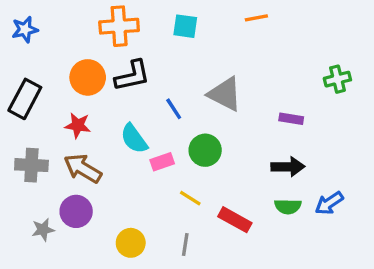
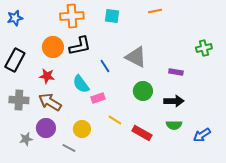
green circle: (205, 150) -> (143, 91), moved
blue arrow: (329, 203) -> (202, 135), moved
yellow circle: (131, 243) -> (82, 129), moved
gray line: (185, 245) -> (69, 148), moved, turned -72

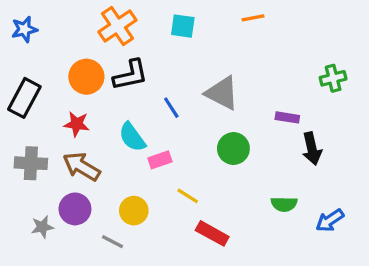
orange cross: (72, 16) -> (117, 26), turned -30
black arrow: (174, 101) -> (312, 149), moved, turned 78
red rectangle: (142, 133) -> (212, 233), moved

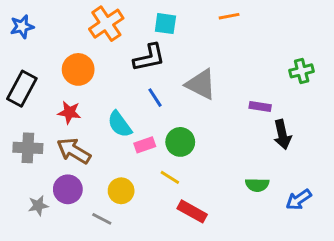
black L-shape: (131, 75) -> (149, 58), moved
green circle: (233, 149) -> (180, 142), moved

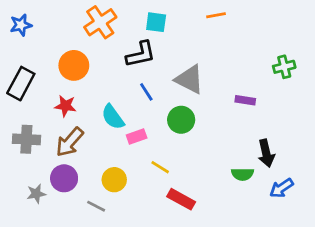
black arrow: (282, 135) -> (266, 153), moved
green circle: (180, 142) -> (181, 120), moved
brown arrow: (74, 151) -> (70, 142), turned -80

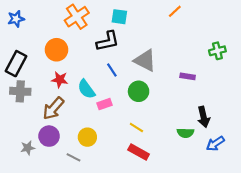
orange line: (216, 15) -> (175, 11), moved, turned -32
red star: (65, 106) -> (60, 80), moved
gray cross: (26, 139) -> (20, 91), moved
yellow line: (160, 167) -> (136, 128), moved

